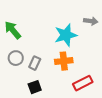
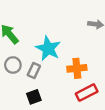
cyan star: (66, 35) -> (48, 48), moved, turned -30
orange cross: (64, 61) -> (77, 68), moved

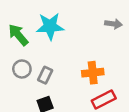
cyan star: (48, 48) -> (50, 26), moved, turned -30

